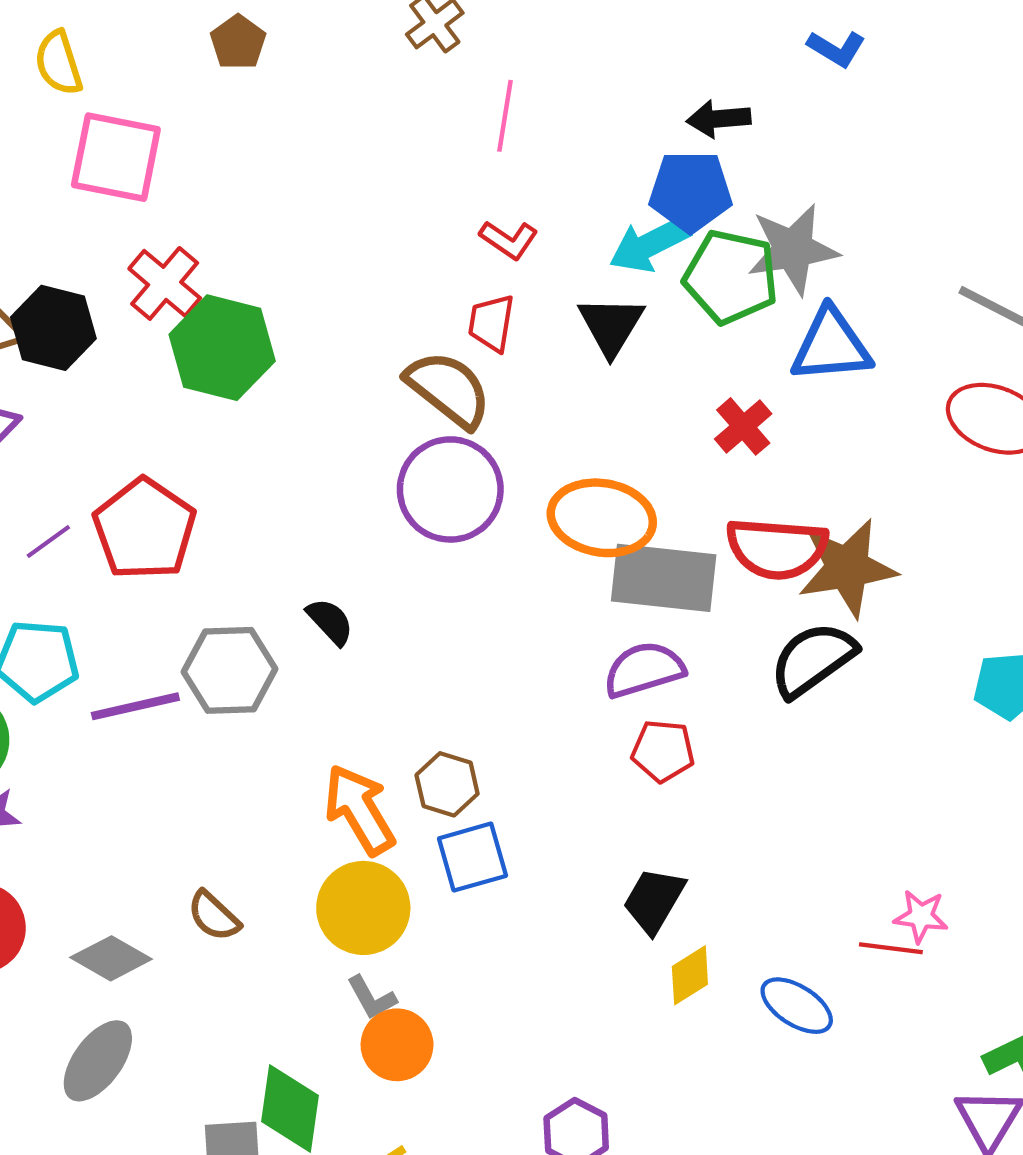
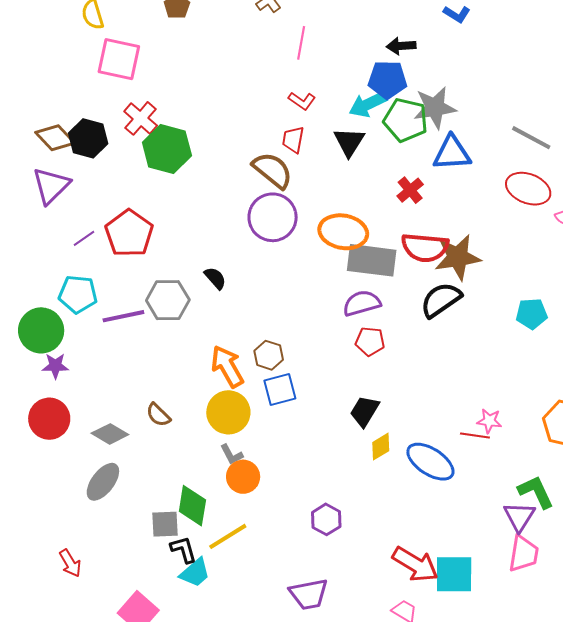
blue ellipse: (797, 1006) -> (430, 462), size x1.4

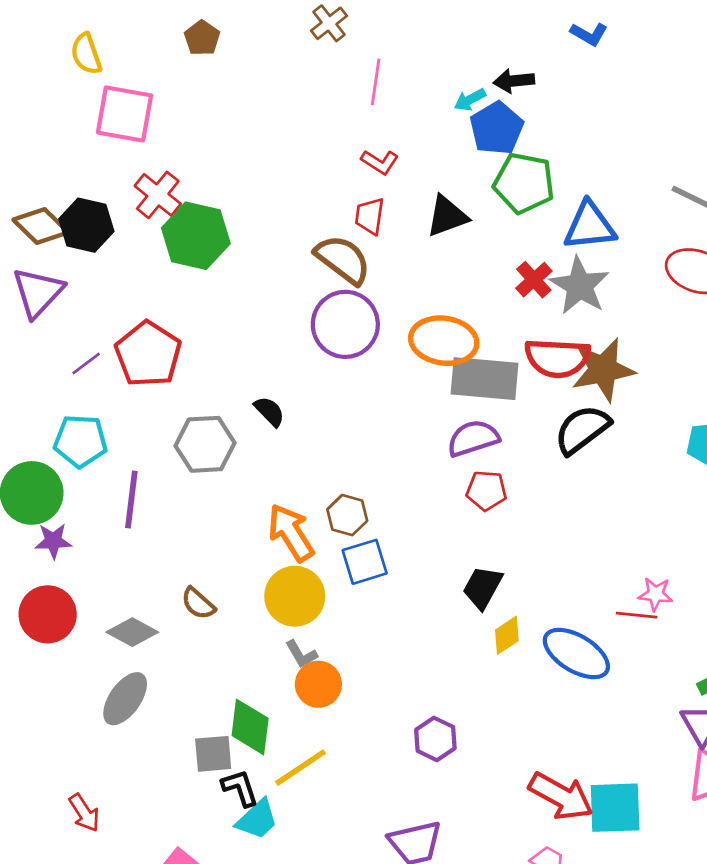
blue pentagon: (387, 80) -> (497, 128), turned -30
cyan arrow: (368, 104) -> (470, 100), moved, size x0.6
gray star: (435, 108) -> (580, 286), moved, turned -30
black triangle: (349, 142) -> (447, 216), turned 40
purple line: (123, 316) -> (131, 500), moved, turned -69

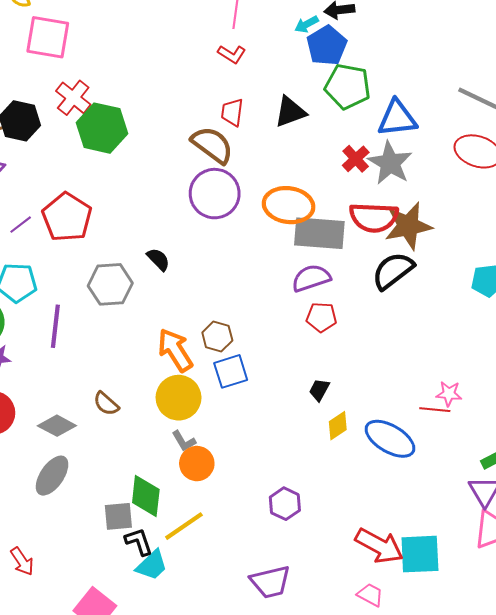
red L-shape: (380, 162) -> (232, 54), moved
black trapezoid: (483, 587) -> (319, 390), size x0.7

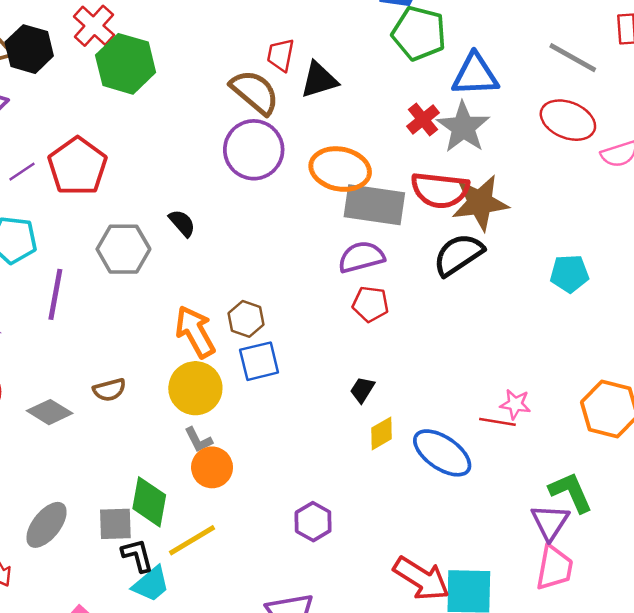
black triangle: (290, 112) -> (319, 80), moved
brown semicircle: (106, 404) -> (109, 390), turned -60
gray ellipse: (52, 476) -> (47, 525), moved

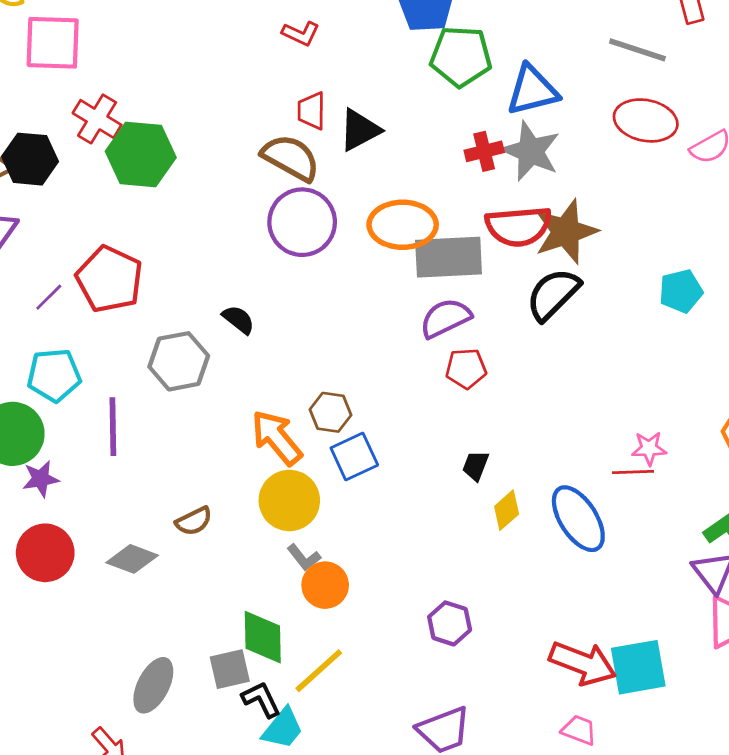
red cross: (423, 119) -> (484, 151), turned 36
blue ellipse: (442, 453) -> (578, 519), turned 34

